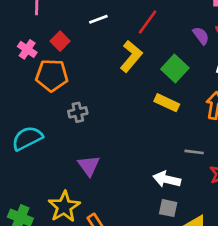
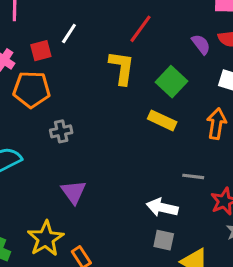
white line: (98, 19) -> (69, 33), moved, turned -36
red square: (60, 41) -> (41, 51), turned 30
yellow L-shape: (131, 56) -> (122, 68), turned -32

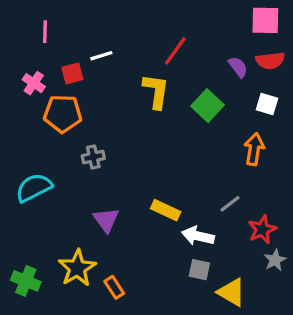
white line: (69, 33) -> (101, 56), turned 40
yellow rectangle: (162, 120) -> (166, 210), moved
gray line: (193, 176) -> (230, 204), turned -45

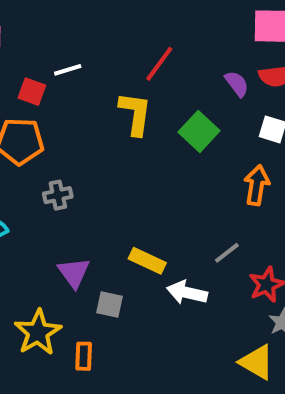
red square: (72, 73) -> (32, 92), turned 35
gray square: (199, 270) -> (109, 304), moved
orange rectangle: (114, 287) -> (84, 356), turned 35
yellow triangle: (232, 292) -> (257, 362), moved

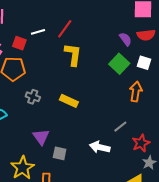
red line: (159, 64) -> (65, 29), moved
green square: (199, 131) -> (119, 64), moved
gray cross: (58, 195) -> (33, 97), turned 32
yellow rectangle: (147, 261) -> (69, 101), moved

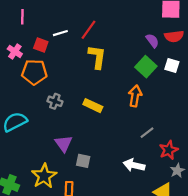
orange arrow: (136, 92) -> (135, 96), moved
white arrow: (100, 147) -> (134, 165), moved

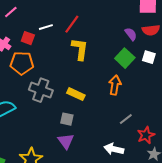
pink line: (22, 17) -> (11, 12), turned 48
gray cross: (55, 101) -> (41, 90), size x1.6
purple triangle: (64, 144) -> (66, 141), moved
gray square: (83, 161) -> (67, 119), moved

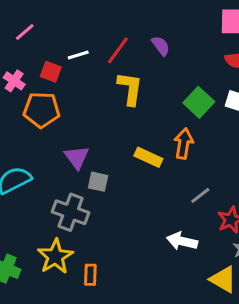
purple semicircle: (131, 34) -> (161, 46), moved
gray cross: (41, 90) -> (71, 212), moved
yellow rectangle: (76, 94) -> (148, 157), moved
gray square: (67, 119) -> (98, 182), moved
purple triangle: (66, 141) -> (77, 157), moved

